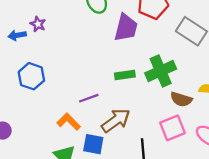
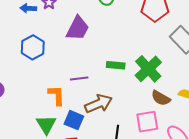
purple trapezoid: (126, 28) -> (78, 28), moved
green cross: (161, 71) -> (148, 69), turned -32
orange L-shape: (69, 122) -> (56, 95), turned 30

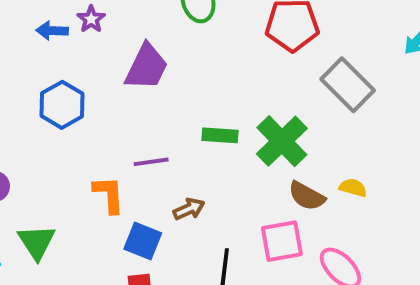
brown arrow: (99, 104) -> (189, 209), size x0.6
green triangle: (46, 124) -> (37, 242), moved

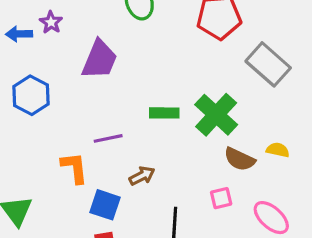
pink square: (282, 241) -> (221, 198), size x0.6

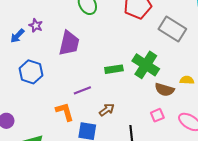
blue arrow: (19, 34) -> (17, 36), turned -35

